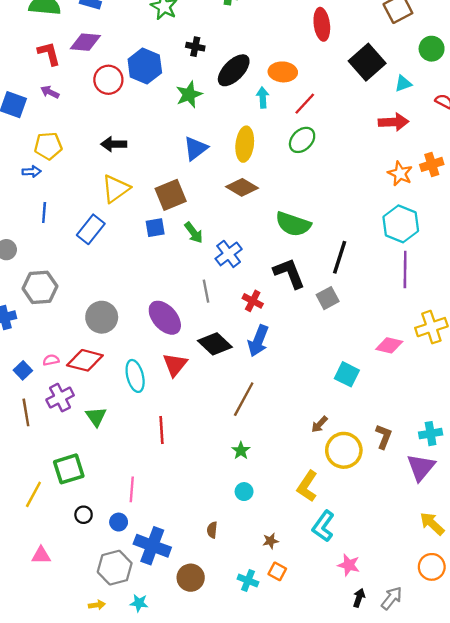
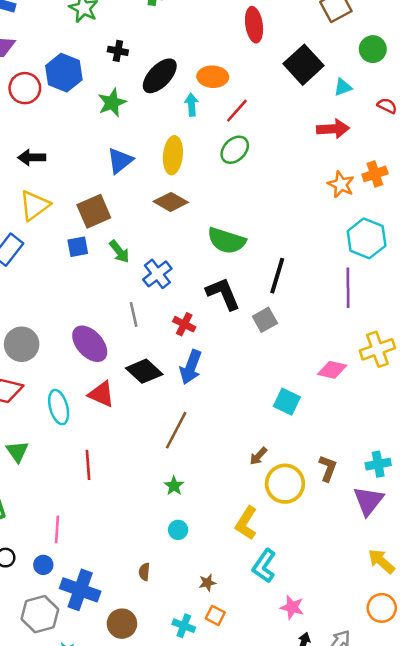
cyan hexagon: (401, 224) -> (367, 238), moved
red triangle: (175, 365) -> (101, 394), turned -44

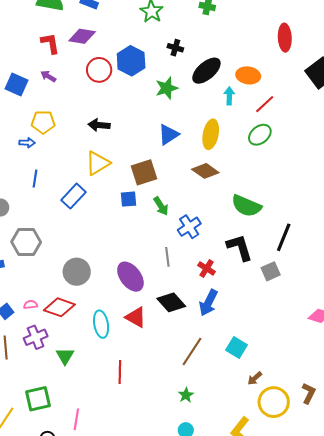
cyan square: (287, 402) -> (236, 347), moved
pink line: (57, 529) -> (76, 419), moved

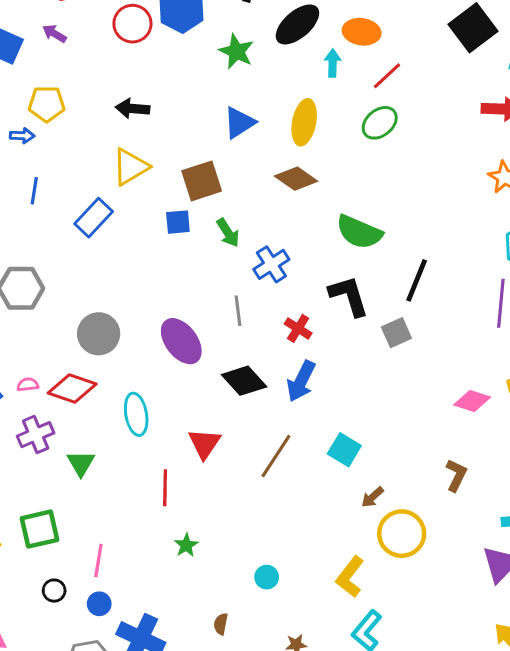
green star: (167, 88) -> (236, 51), turned -30
red triangle: (136, 317) -> (205, 444), moved, turned 35
brown L-shape: (309, 393) -> (456, 475), moved
green star: (186, 395) -> (186, 545), moved

